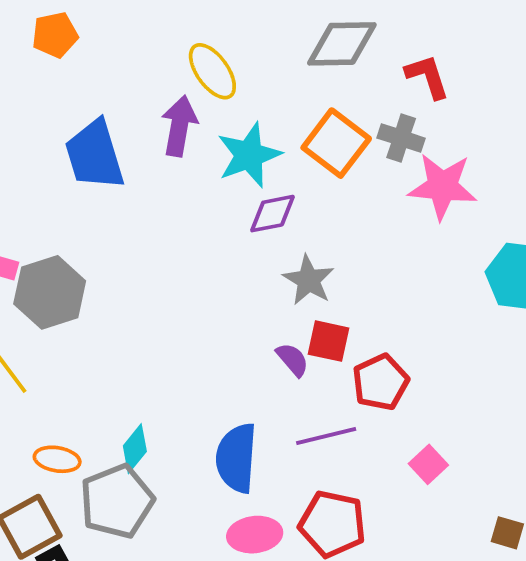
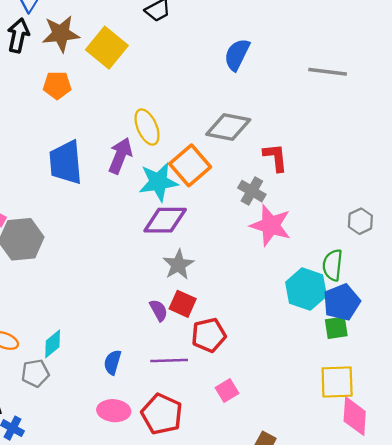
orange square: (336, 143) -> (190, 165), moved
purple diamond: (272, 214) -> (165, 220), size x1.4
blue semicircle: (236, 458) -> (113, 362), size x0.6
gray pentagon: (117, 501) -> (35, 373), size x0.6

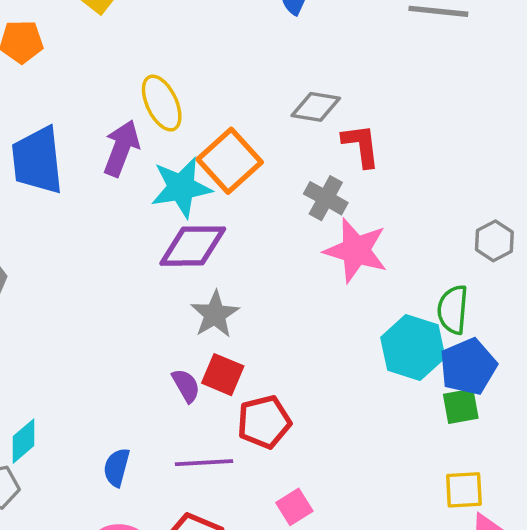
gray diamond: (228, 127) -> (316, 107), moved, size x0.7
yellow square: (337, 382) -> (464, 490), size x0.7

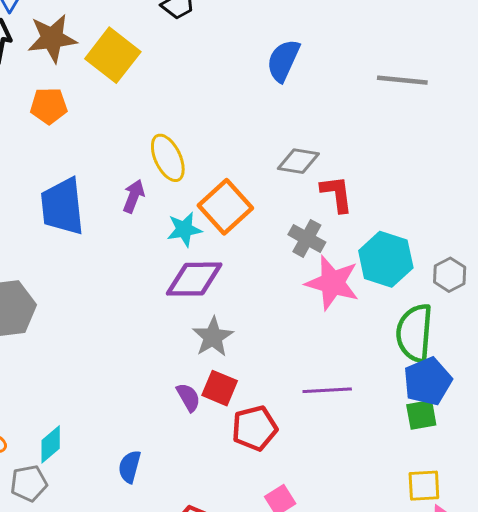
purple arrow: (121, 148) -> (134, 196), size x0.7
cyan star: (181, 187) -> (184, 229), size x0.7
green semicircle: (453, 310) -> (415, 333), size x1.4
cyan hexagon: (413, 348) -> (386, 259), moved
purple line: (204, 463) -> (327, 390), moved

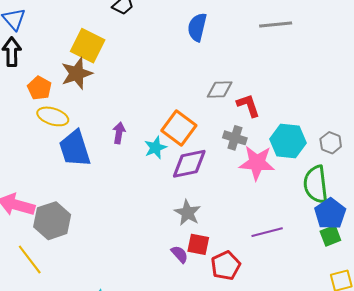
brown star: (52, 38) -> (77, 73), moved
orange pentagon: (49, 106) -> (39, 88), moved, turned -30
yellow ellipse: (168, 158) -> (53, 116), moved, turned -36
purple diamond: (194, 279) -> (189, 164), moved

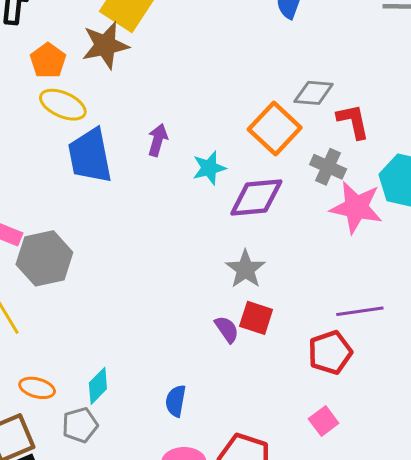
orange square: (179, 128) -> (275, 128), moved
red pentagon: (226, 266) -> (330, 352), moved

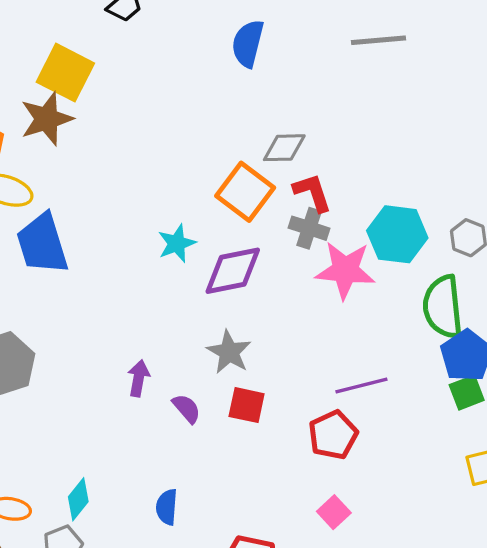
red L-shape: (353, 121) -> (312, 192), moved
purple arrow: (158, 140) -> (139, 378), moved
purple semicircle: (227, 329) -> (187, 408), moved

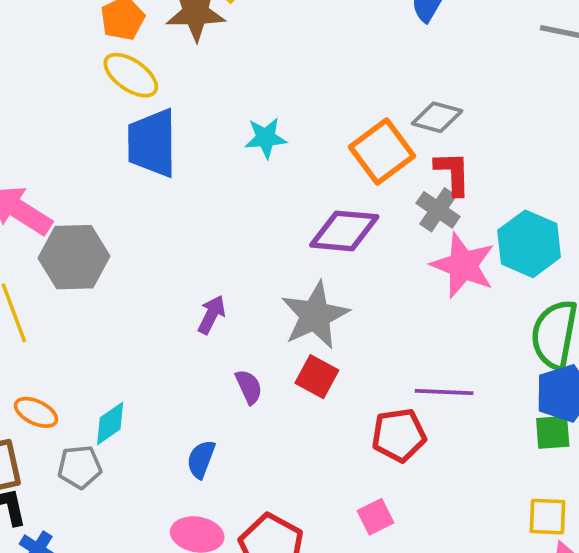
cyan star: (177, 243) -> (266, 138), moved
gray star: (229, 352) -> (315, 315), size x1.4
purple semicircle: (187, 408) -> (249, 387), moved

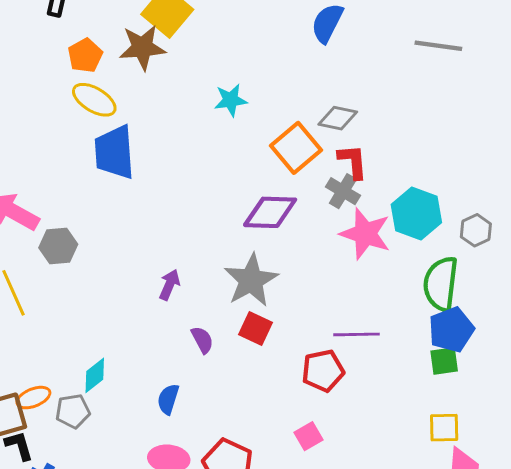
cyan star: (266, 138) -> (231, 100), moved
gray hexagon: (74, 257) -> (58, 246), size x0.7
orange ellipse: (36, 412) -> (33, 398), moved, turned -44

